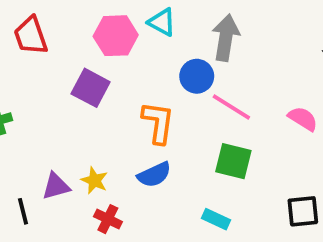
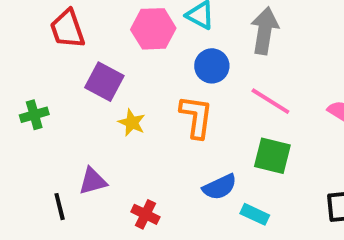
blue circle: (197, 76) -> (212, 66), moved
purple square: (91, 88) -> (104, 82), moved
blue semicircle: (154, 175) -> (220, 187), moved
yellow star: (94, 180) -> (132, 123), moved

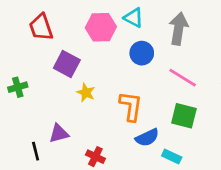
orange L-shape: (196, 117) -> (131, 106), moved

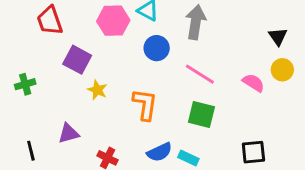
blue semicircle: (147, 138) -> (160, 152), moved
black line: (36, 151) -> (31, 151), moved

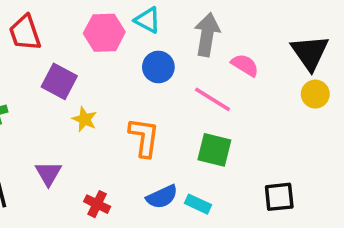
black triangle: (278, 37) -> (310, 53), size x1.6
pink semicircle: (253, 83) -> (245, 65), moved
purple triangle: (68, 133) -> (48, 173), turned -45

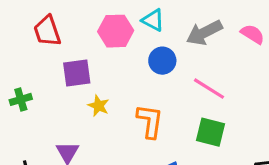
gray arrow: (207, 35) -> (204, 33), turned -126
pink semicircle: (245, 65) -> (253, 34), moved
purple square: (59, 81) -> (77, 73), turned -36

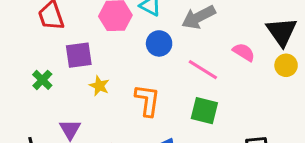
pink semicircle: (253, 34) -> (244, 52), moved
green cross: (21, 99) -> (42, 80), moved, turned -30

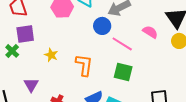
blue circle: (159, 43) -> (102, 26), moved
purple square: (79, 55) -> (25, 34), moved

